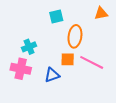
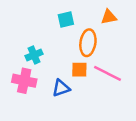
orange triangle: (101, 13) -> (109, 17), moved

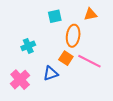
orange square: (79, 70) -> (66, 58), turned 32
pink cross: (24, 81) -> (20, 80), moved, turned 36

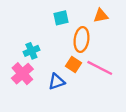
pink cross: (20, 80) -> (22, 74), moved

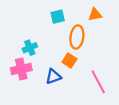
pink line: (100, 68) -> (98, 82), moved, turned 35
pink cross: (22, 74) -> (21, 69), turned 30

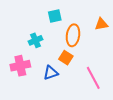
orange triangle: (95, 15) -> (101, 24), moved
cyan cross: (30, 48) -> (35, 40), moved

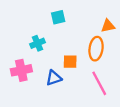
orange ellipse: (73, 35) -> (96, 49), moved
orange square: (66, 58) -> (70, 62), turned -32

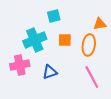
cyan cross: (38, 43) -> (35, 40), size x1.6
orange square: (70, 62) -> (65, 40), moved

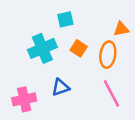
orange square: (65, 40) -> (79, 48), turned 32
pink cross: (20, 65) -> (24, 99), moved

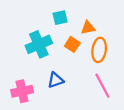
orange triangle: (121, 29) -> (88, 28), moved

